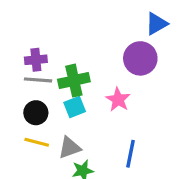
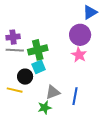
pink star: (118, 100) -> (79, 55), moved
black circle: (36, 113) -> (25, 77), moved
gray triangle: (70, 148) -> (53, 92), moved

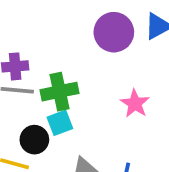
purple circle: (80, 35) -> (114, 32), moved

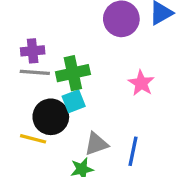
black circle: (34, 140) -> (51, 117), size x1.4

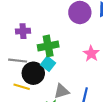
gray line: (35, 72) -> (18, 61), moved
cyan square: (74, 101) -> (48, 64), turned -32

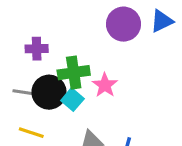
pink star: (91, 54) -> (105, 85), moved
black circle: (33, 73) -> (49, 92), moved

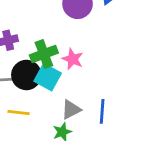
cyan square: (72, 100) -> (48, 77), size x1.4

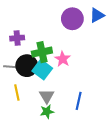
gray triangle: (71, 110) -> (47, 96), moved, turned -42
yellow line: (19, 113) -> (17, 93), turned 63

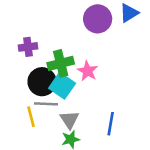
gray line: (12, 67) -> (46, 104), moved

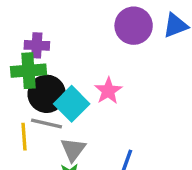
green cross: (61, 63) -> (28, 71), moved

